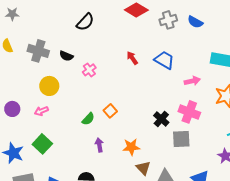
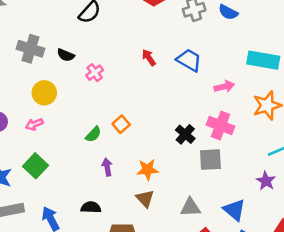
brown triangle: (143, 168) -> (145, 199), moved

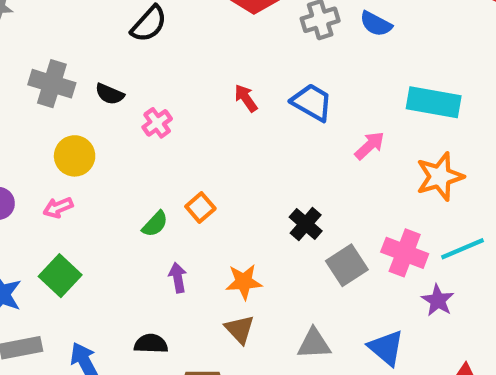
pink arrow: (224, 87) -> (370, 146), turned -30
pink cross: (221, 126) -> (405, 253), moved
gray square: (210, 160) -> (347, 265), turned -30

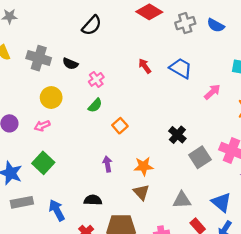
green semicircle: (155, 224) -> (95, 105), moved

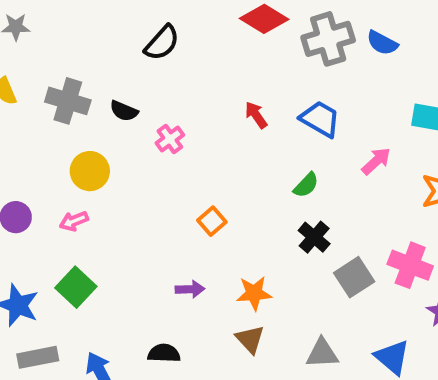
gray cross: (185, 23) -> (328, 39), size x1.4
green semicircle: (95, 105) -> (306, 185), moved
purple arrow: (107, 164) -> (190, 289), turned 98

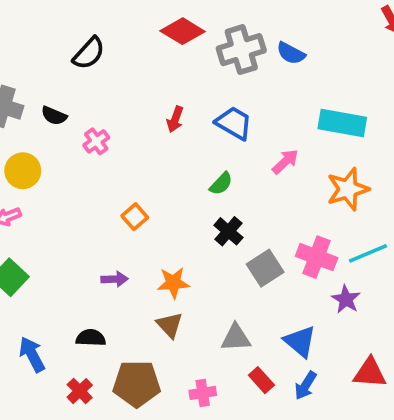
red arrow: (256, 115) -> (175, 119), turned -125

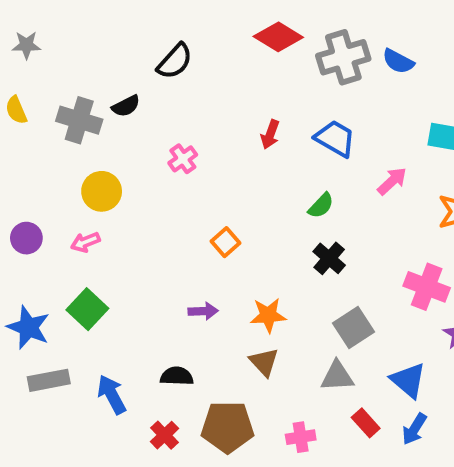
black semicircle: (54, 116) -> (126, 106), moved, turned -50
gray square: (265, 268) -> (353, 327), moved

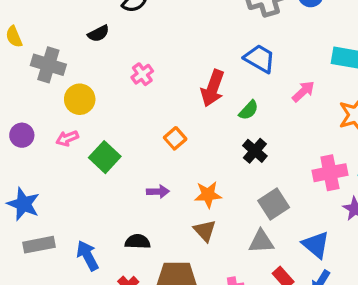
gray cross: (79, 120) -> (48, 65), moved
red arrow: (270, 134) -> (213, 88), moved, size x1.6
pink cross: (427, 287) -> (330, 173), turned -32
green square: (87, 309) -> (105, 157), moved

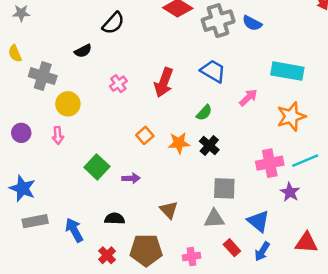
red arrow: (213, 88) -> (164, 82), moved
pink arrow: (67, 138) -> (58, 135), turned -72
green square: (105, 157) -> (97, 167), moved
orange star: (208, 195) -> (179, 143), moved
gray square: (274, 204) -> (224, 188), turned 35

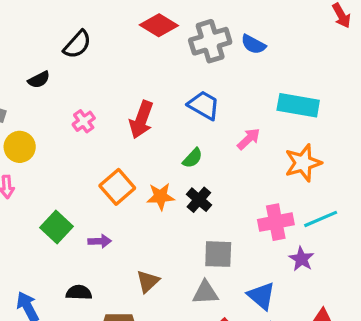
orange square: (145, 135) -> (117, 187), size x1.5
brown triangle: (169, 210) -> (148, 281), turned 30

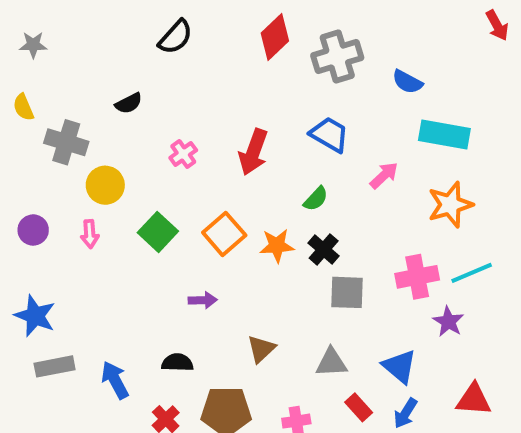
red diamond: (159, 25) -> (275, 37), turned -75
black semicircle: (77, 44) -> (175, 37), moved
blue semicircle: (253, 44) -> (407, 82), moved
green square: (56, 227) -> (158, 232), moved
gray square: (218, 254) -> (347, 292), moved

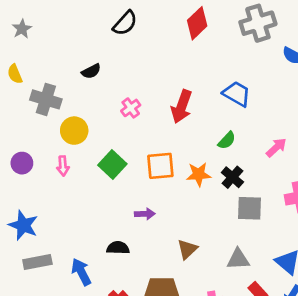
gray star: (33, 45) -> (22, 29), turned -30
gray cross: (337, 57) -> (258, 23), moved
pink arrow: (384, 175) -> (276, 148), moved
orange square: (224, 234) -> (160, 166), turned 36
black semicircle: (177, 363) -> (118, 248), moved

